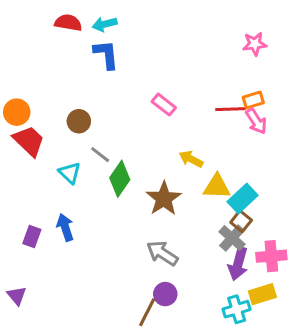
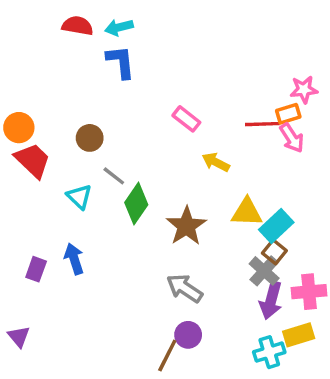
pink star: (255, 44) -> (304, 90), moved
yellow arrow: (191, 159) -> (216, 162), moved

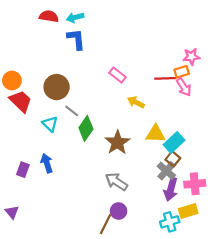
brown circle: (90, 138) -> (57, 87), size x1.5

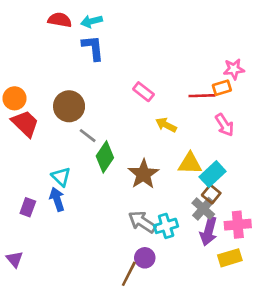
pink arrow: (184, 87) -> (225, 125), moved
cyan triangle: (50, 124) -> (61, 177), moved
cyan cross: (170, 222) -> (166, 226), moved

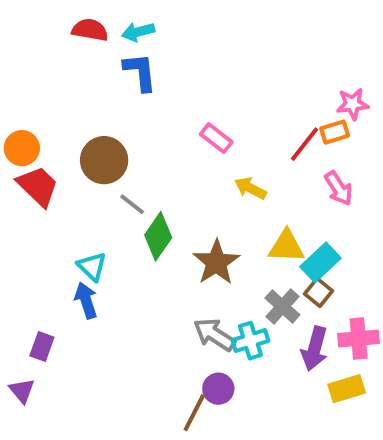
red line: (202, 96) -> (304, 144), turned -50
purple rectangle: (28, 207) -> (42, 347), moved
gray cross: (203, 209) -> (282, 306), moved

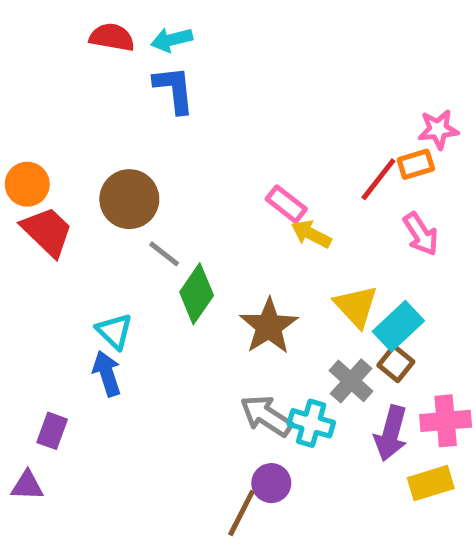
pink rectangle: (216, 138) -> (286, 204), moved
yellow triangle: (286, 246) -> (356, 306), turned 45
cyan cross: (250, 341) -> (311, 423), turned 33
purple triangle: (22, 391) -> (27, 486), turned -48

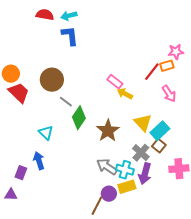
blue arrow: (107, 373) -> (39, 161), moved
purple arrow: (391, 433) -> (145, 174), moved
yellow rectangle: (431, 483) -> (127, 187), moved

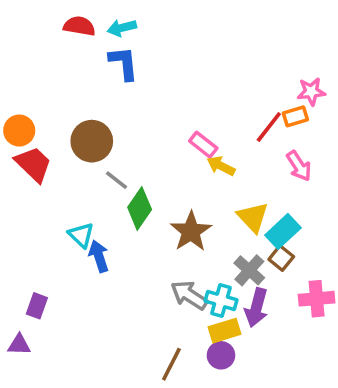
blue arrow: (39, 161) -> (99, 256), moved
purple circle: (109, 194) -> (221, 355), moved

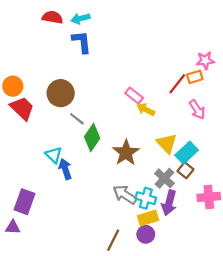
purple rectangle: (37, 306) -> (24, 202), size x1.5

